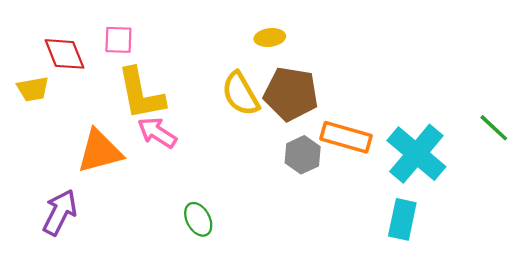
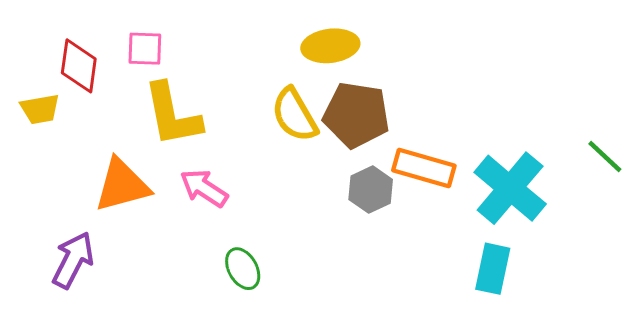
yellow ellipse: (270, 38) -> (330, 46), size x1.5
red diamond: (64, 54) -> (79, 66), turned 30
pink arrow: (157, 133) -> (204, 188), moved

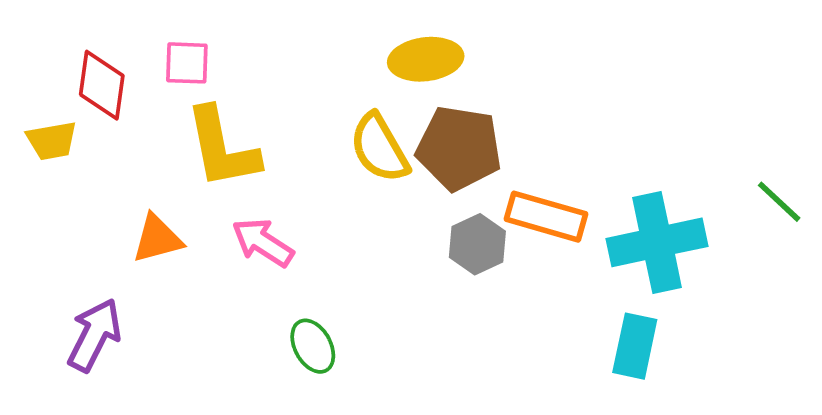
orange triangle: (122, 185) -> (157, 239), size x0.7
cyan cross: (510, 188) -> (657, 242), turned 38

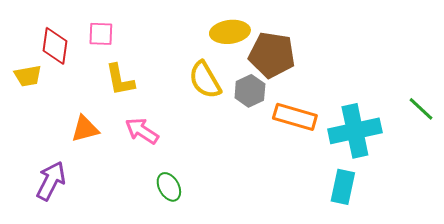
yellow L-shape: (222, 148) -> (120, 80), size x0.7
brown pentagon: (459, 148) -> (272, 55), moved
gray hexagon: (477, 244) -> (250, 91), moved

